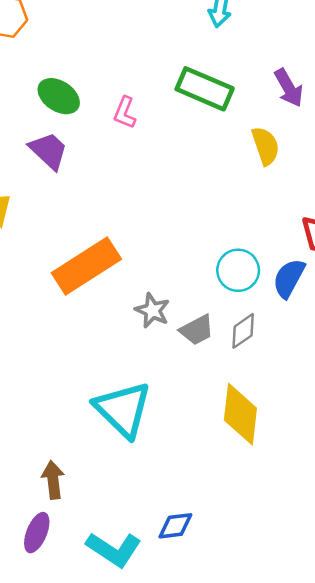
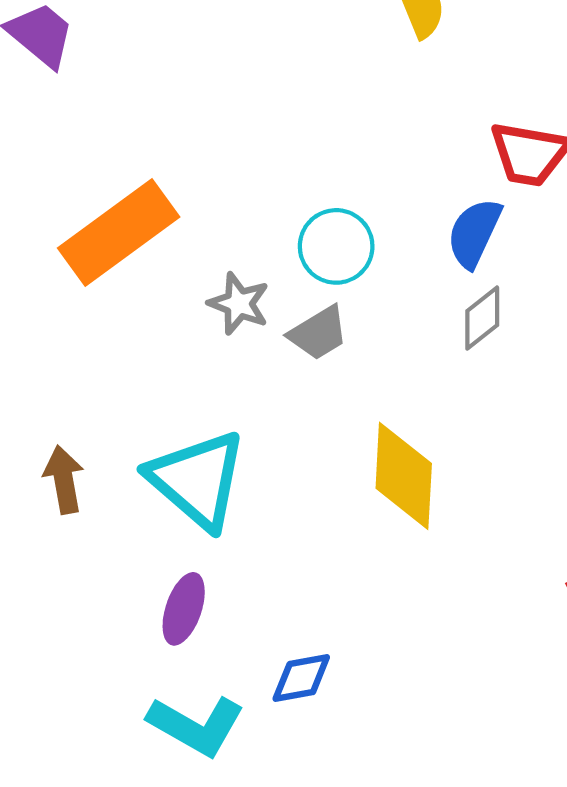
cyan circle: (238, 270) -> (336, 246), moved
gray diamond: (243, 331) -> (482, 318), moved
brown arrow: (53, 480) -> (64, 480), moved
purple ellipse: (37, 533) -> (184, 609), moved

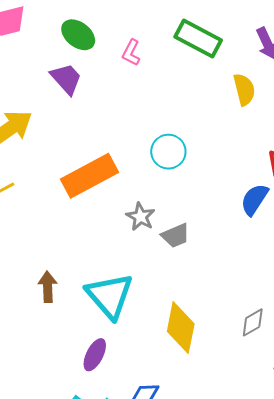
cyan circle: (336, 246) -> (168, 152), moved
gray diamond: (482, 318) -> (253, 322), moved
yellow diamond: (404, 476) -> (181, 328), moved

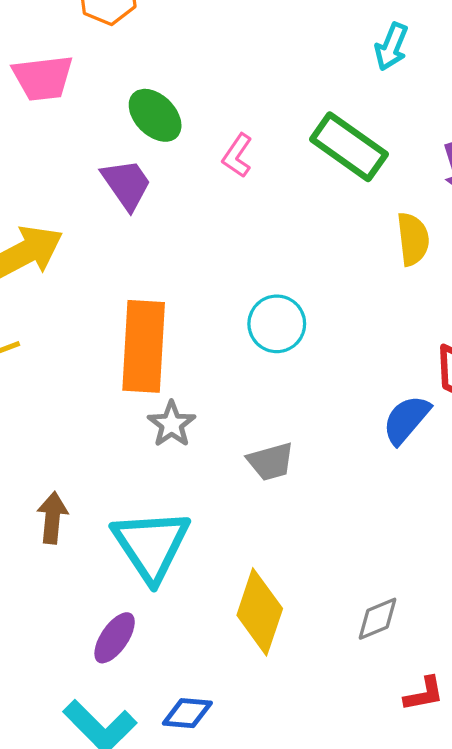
orange rectangle: (89, 176) -> (144, 346), turned -66
gray star: (140, 217) -> (172, 424), moved

